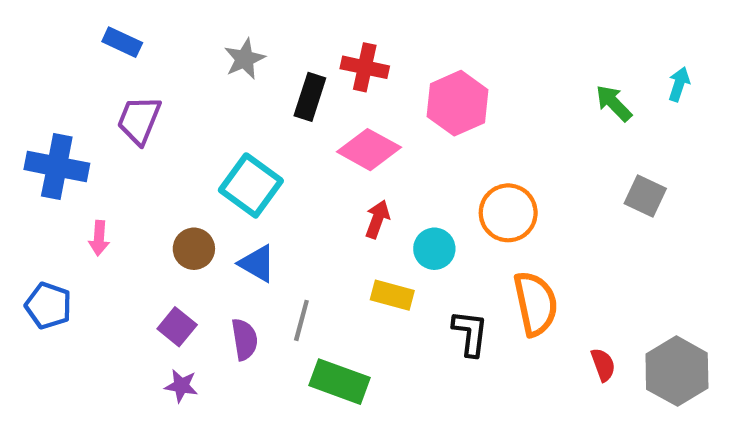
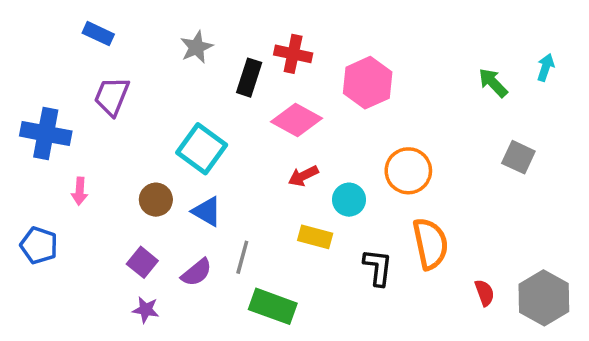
red arrow: (377, 219) -> (303, 176), turned -136
purple semicircle: (245, 339) -> (197, 272), turned 60

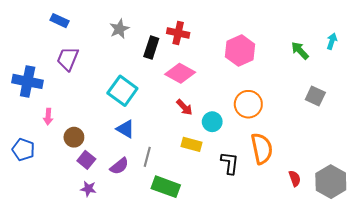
pink hexagon: (368, 83) -> (240, 51), moved
red arrow: (303, 176) -> (184, 107), turned -108
brown circle: (156, 200) -> (74, 137), moved

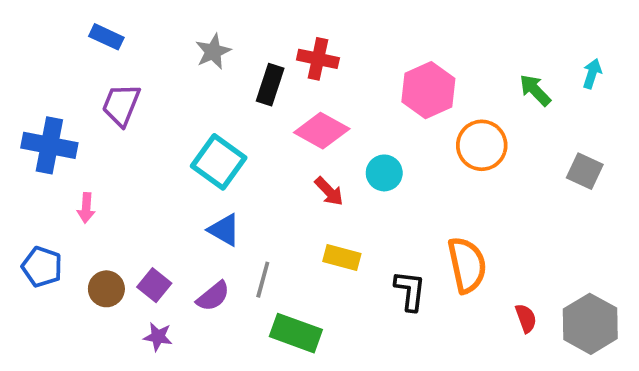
gray square: (315, 96) -> (585, 171), moved
orange circle: (248, 104) -> (482, 145), moved
cyan circle: (212, 122) -> (384, 173), moved
brown circle: (74, 137) -> (106, 289), moved

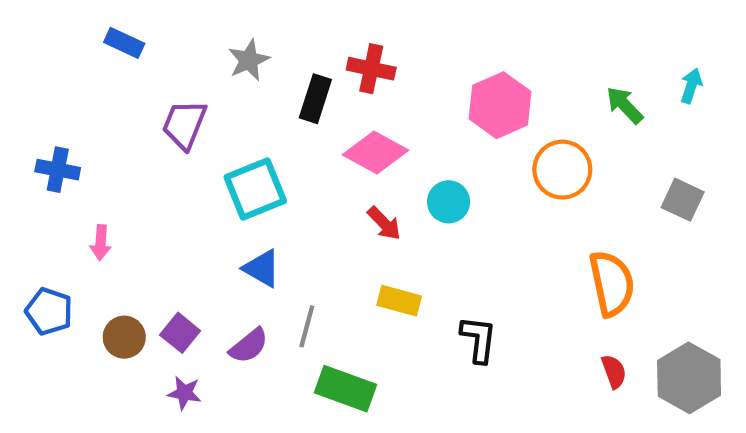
purple trapezoid: (121, 105) -> (184, 125), moved
blue cross: (49, 145) -> (58, 170), size x0.7
cyan square: (219, 162) -> (255, 189), turned 32
orange semicircle: (467, 265) -> (612, 283), moved

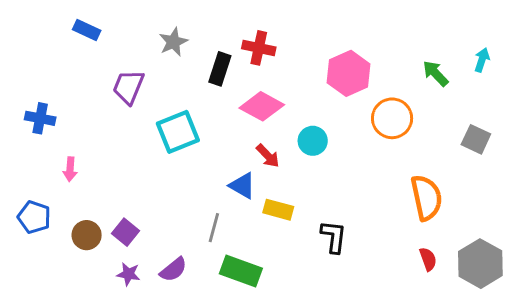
blue triangle: (262, 268) -> (242, 186), moved
purple semicircle: (249, 346) -> (173, 270), moved

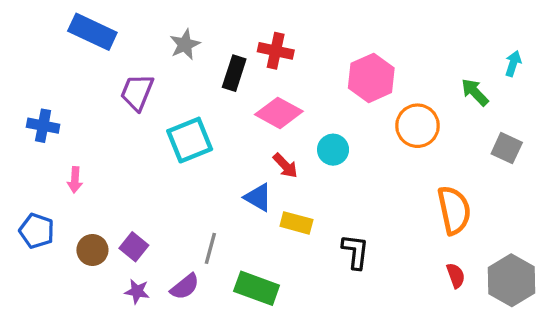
blue rectangle: (87, 30) -> (92, 32), size x1.6
green arrow: (435, 73) -> (475, 92), moved
gray line: (214, 228) -> (210, 248), moved

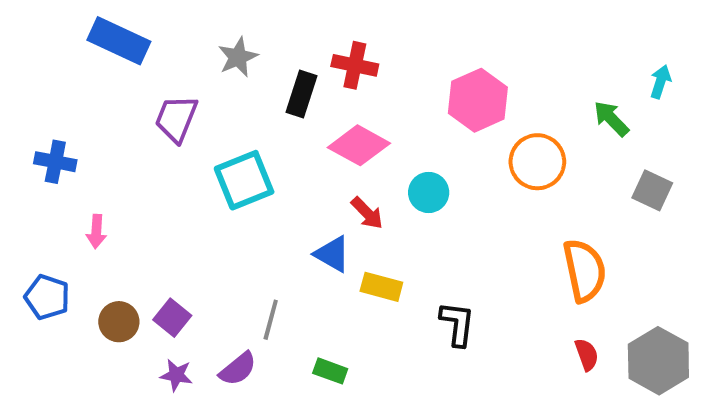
green rectangle: (257, 288) -> (330, 371), size x0.6

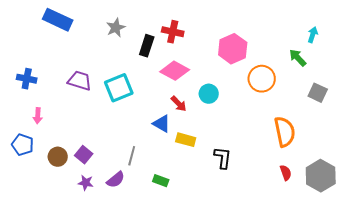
cyan arrow: (660, 82) -> (313, 35), moved
purple trapezoid: (176, 119) -> (80, 81), moved, turned 85
pink arrow: (96, 231) -> (38, 116), moved

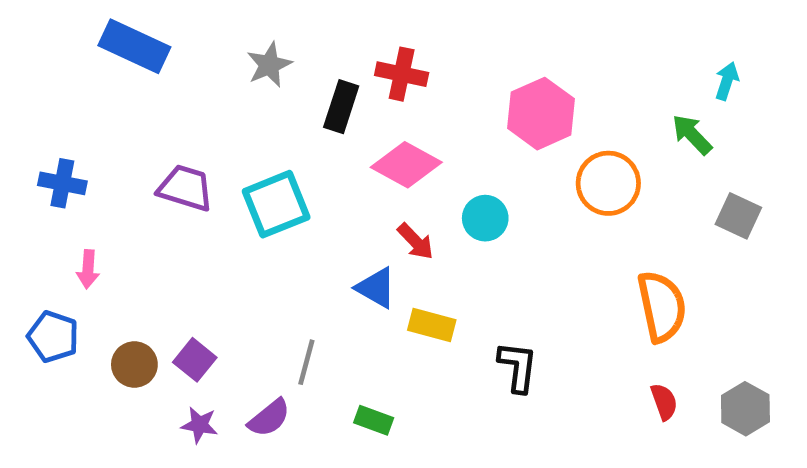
gray hexagon: (321, 176) -> (745, 409), size x0.7

